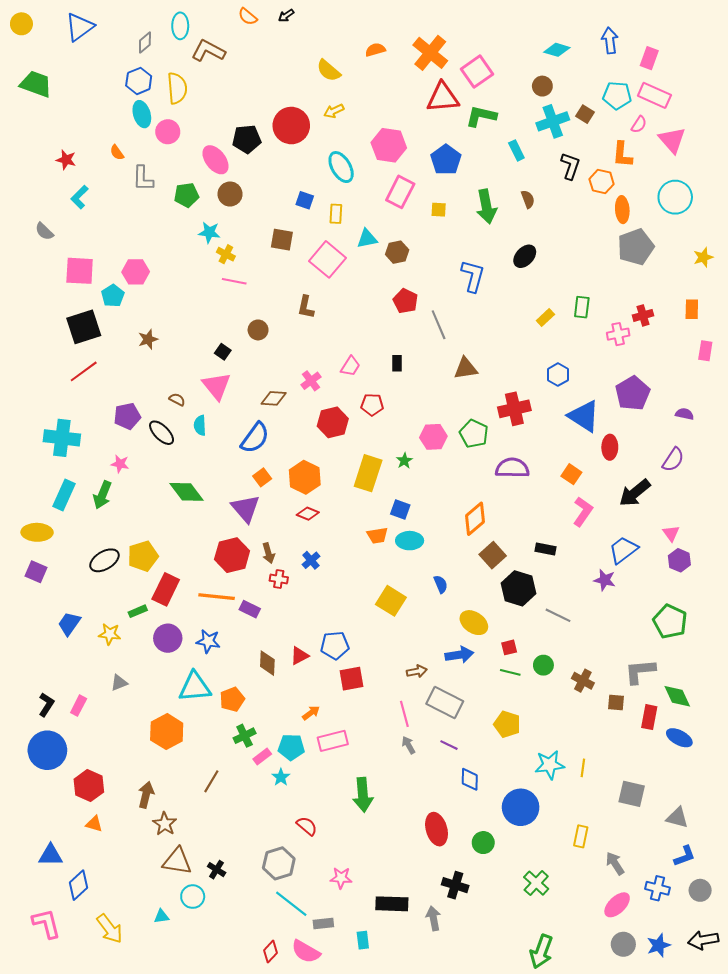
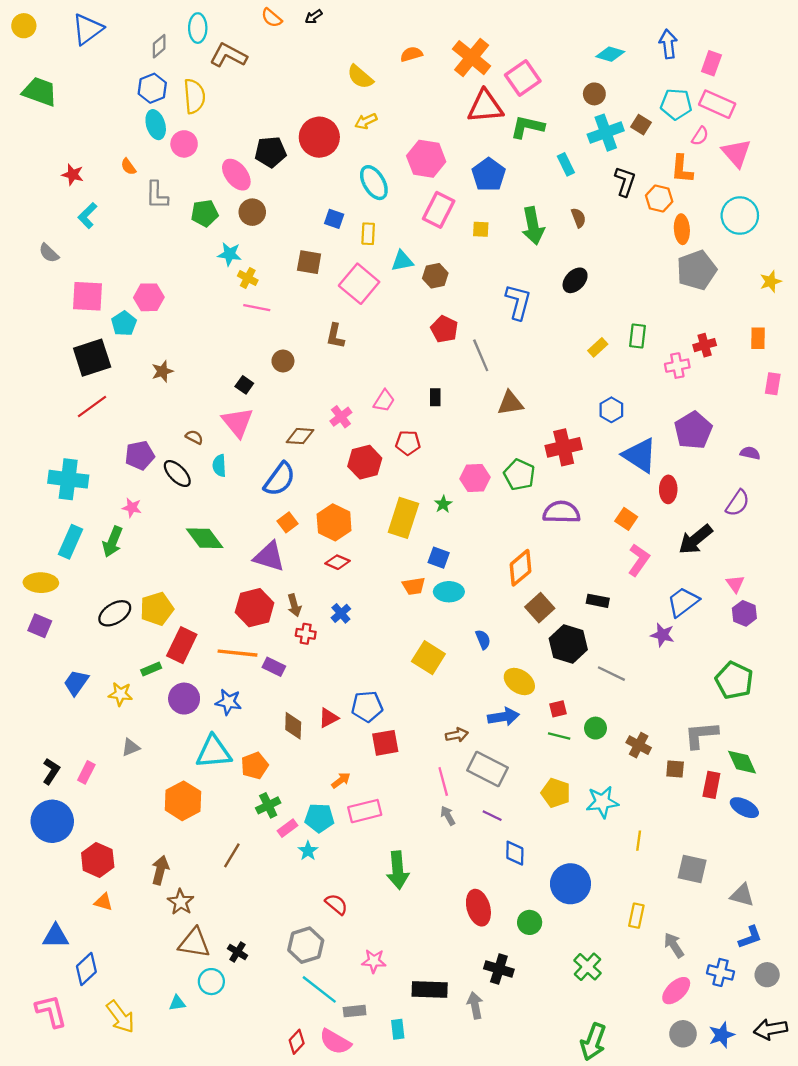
purple triangle: (246, 508) -> (269, 556), turned -32
cyan star: (550, 765) -> (602, 802), moved

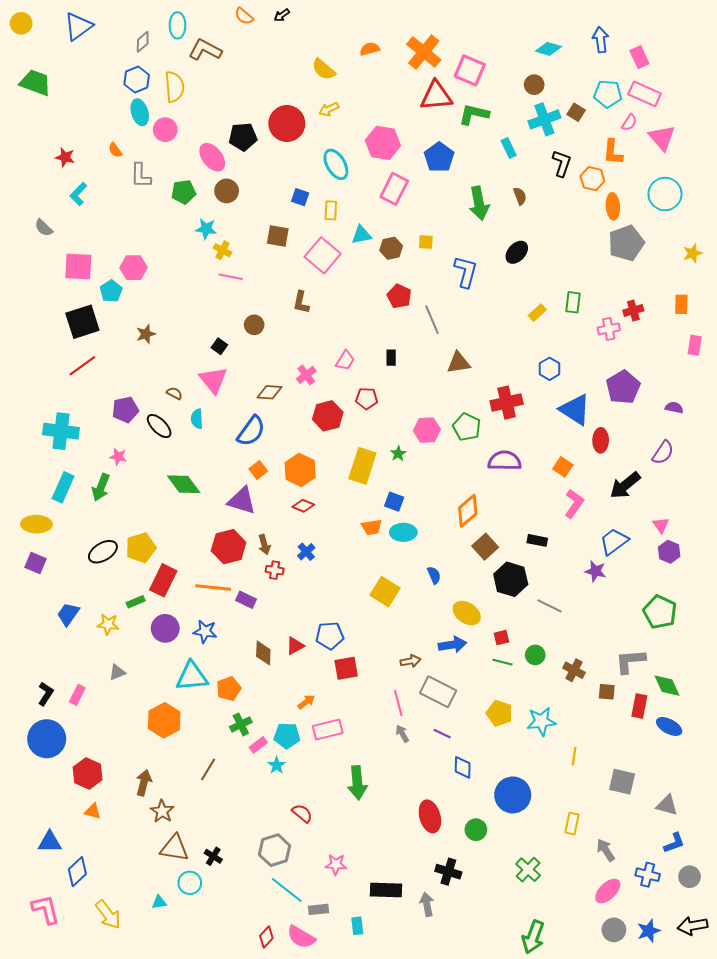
pink rectangle: (711, 63) -> (639, 57), turned -45
pink square: (523, 78) -> (470, 70), turned -32
yellow square: (481, 229) -> (426, 242), moved

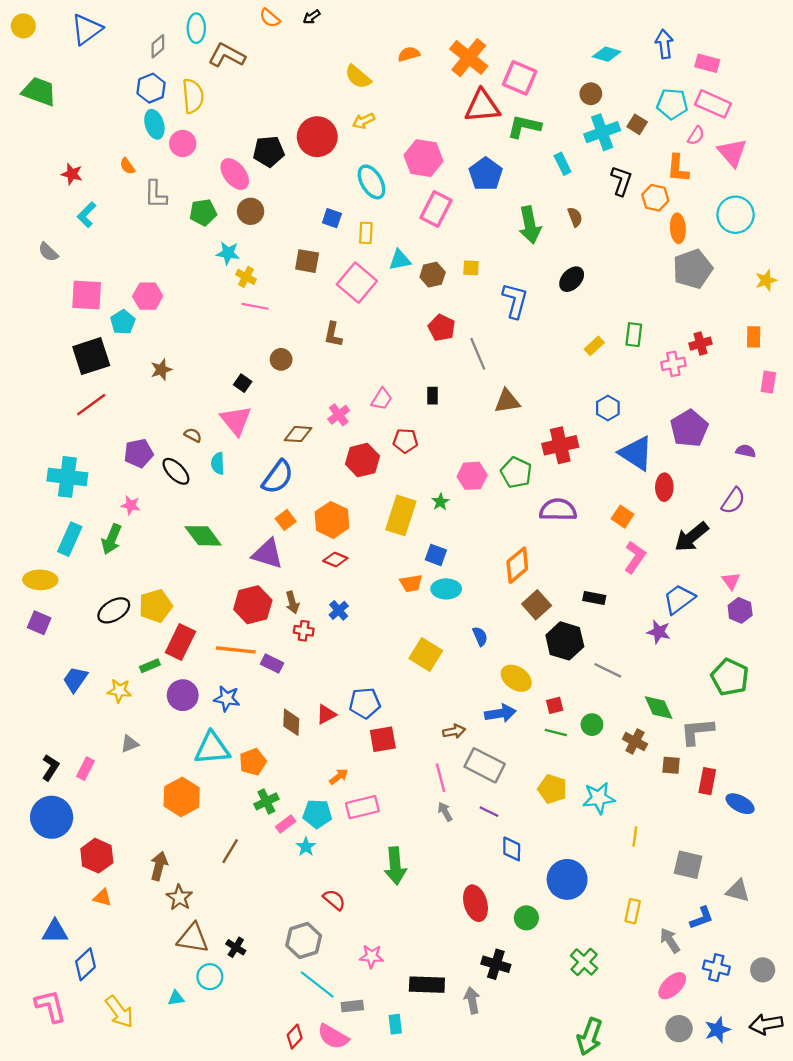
pink rectangle: (639, 57) -> (707, 63), turned -50
green diamond: (667, 686) -> (659, 708), moved
blue L-shape: (674, 843) -> (702, 918), moved

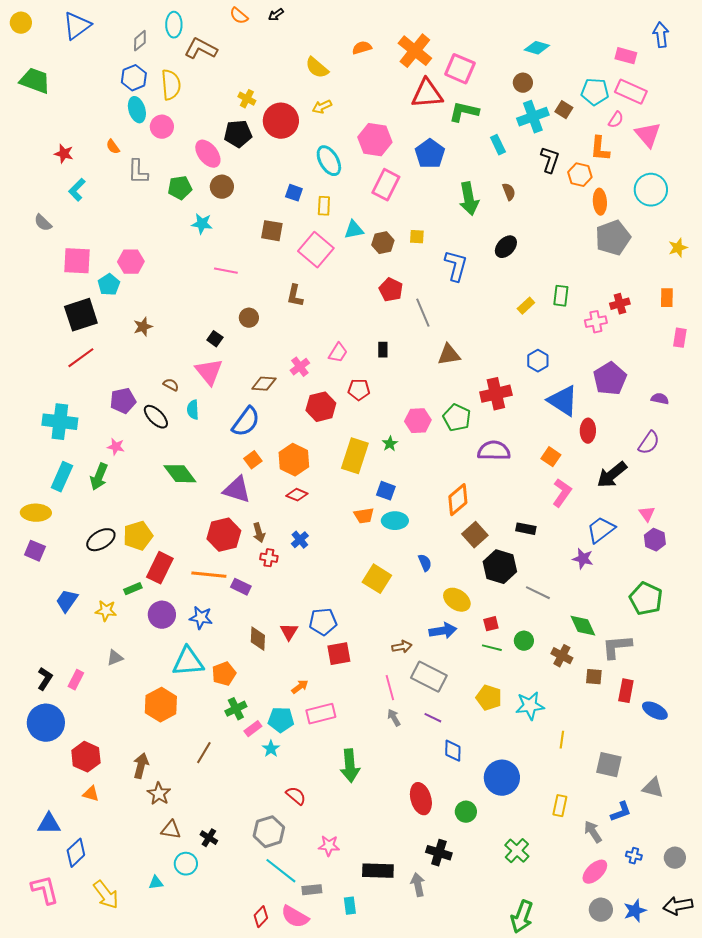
blue arrow: (664, 44) -> (661, 35), moved
yellow cross: (246, 277) -> (247, 99), moved
red triangle: (326, 714) -> (289, 632), turned -30
brown triangle: (193, 938) -> (171, 830), size x0.7
blue cross: (716, 968) -> (634, 856), size x0.7

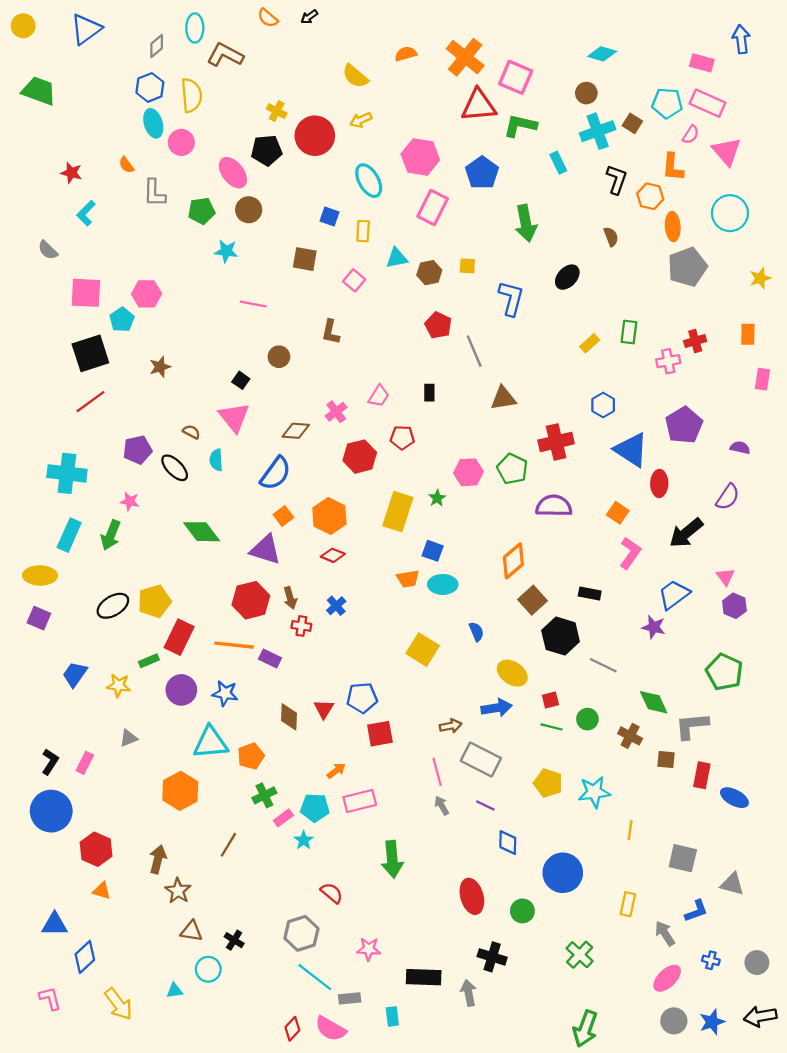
brown semicircle: (509, 192) -> (611, 237), moved
pink square: (316, 250) -> (354, 280), size x0.6
pink L-shape: (45, 890) -> (50, 998), size x0.7

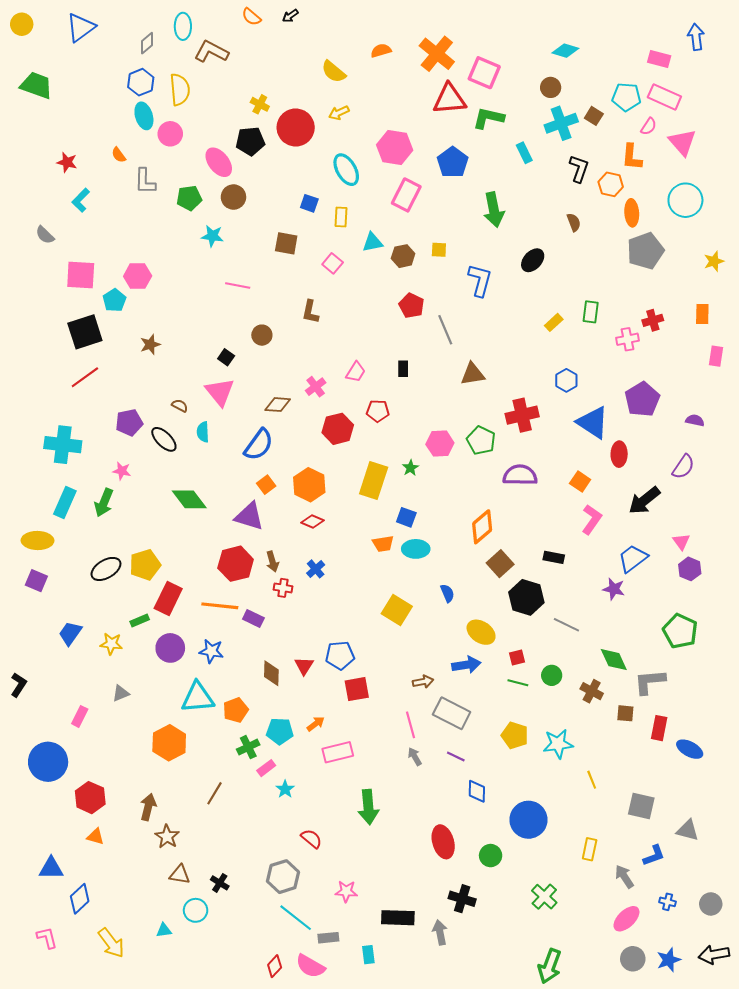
black L-shape: (50, 762) -> (19, 685), moved
cyan pentagon: (315, 808) -> (280, 731), moved
yellow line: (630, 830) -> (592, 780), turned -30

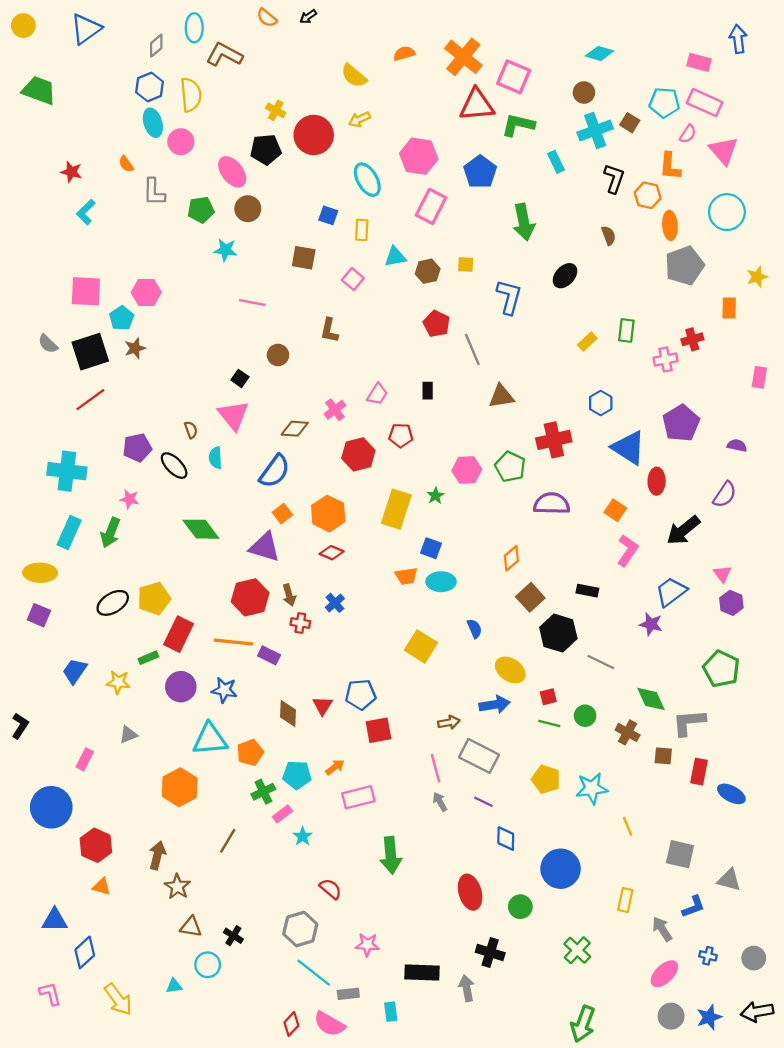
gray semicircle: (45, 235) -> (48, 344), moved
orange rectangle: (702, 314) -> (729, 308), moved
brown star: (150, 345) -> (135, 348), moved
brown semicircle: (180, 406) -> (191, 430), turned 42
orange diamond: (482, 527) -> (511, 558), size x0.7

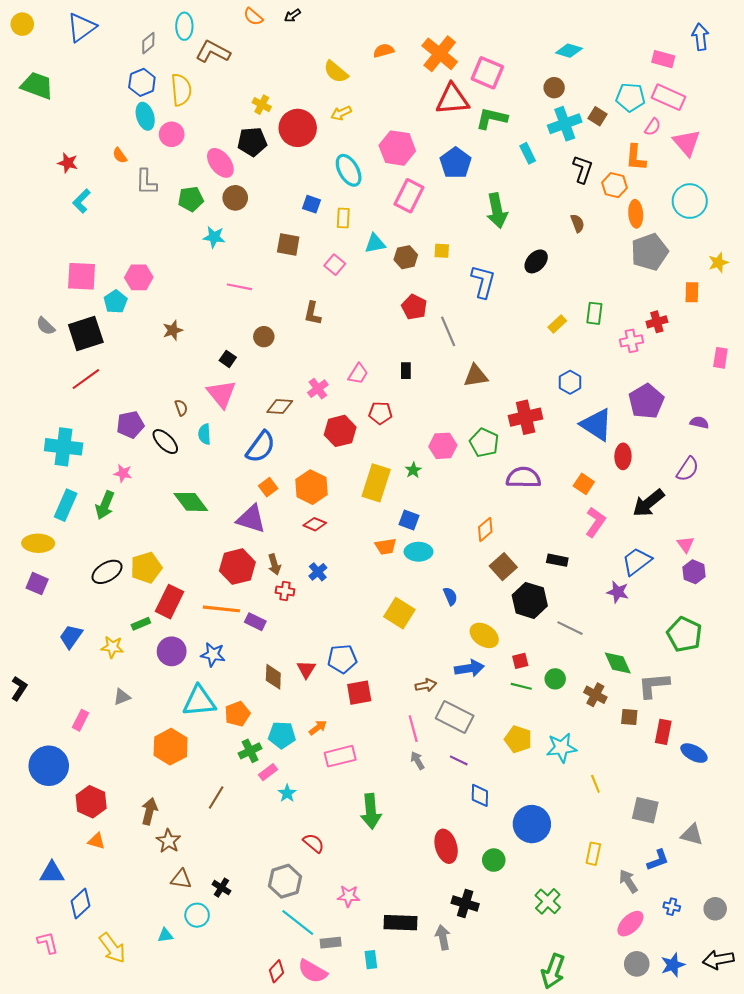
brown star: (135, 348) -> (173, 330), moved

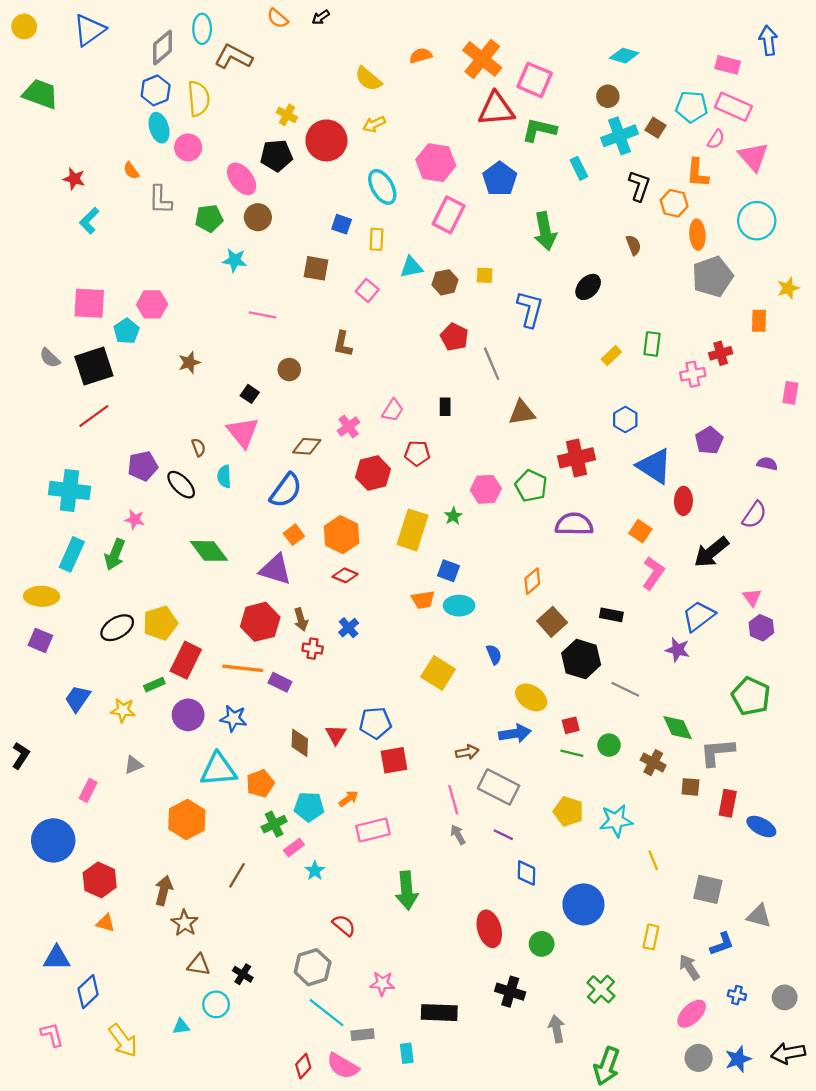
gray diamond: (148, 43) -> (163, 47), size x1.4
purple pentagon: (646, 401) -> (709, 440), size x0.7
gray arrow: (443, 937) -> (557, 1029), moved

